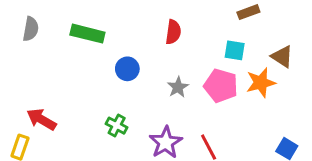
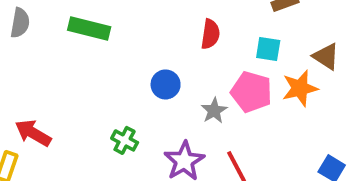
red semicircle: (173, 32) -> (210, 34), moved
blue circle: (127, 69) -> (166, 84), moved
gray star: (178, 87) -> (214, 111), moved

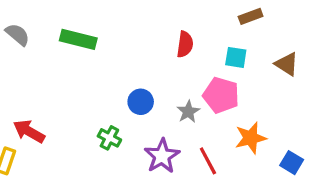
gray semicircle: (20, 23) -> (18, 34), turned -60
blue circle: (166, 84) -> (141, 102), moved
orange star: (300, 88) -> (251, 138), moved

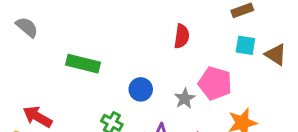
green rectangle: (78, 39) -> (83, 64), moved
cyan square: (236, 57) -> (245, 45), moved

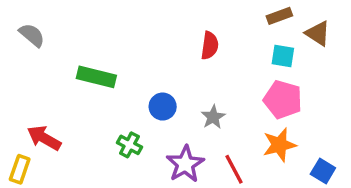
brown triangle: (276, 54) -> (318, 33), moved
pink pentagon: (215, 83) -> (283, 100), moved

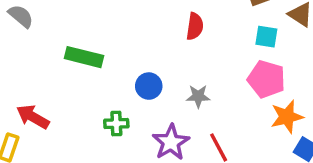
gray star: (213, 117) -> (198, 96), turned 30
green cross: (129, 145) -> (116, 124), turned -30
orange star: (279, 145) -> (287, 117), moved

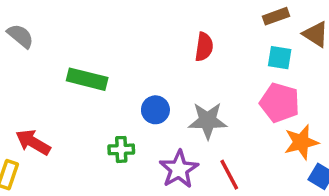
gray star: (198, 96) -> (208, 121), size x1.5

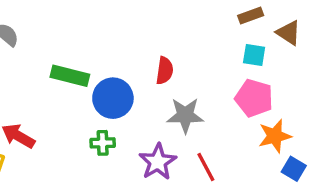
red semicircle: (204, 47) -> (165, 71), moved
blue circle: (155, 110) -> (113, 98), moved, size x1.5

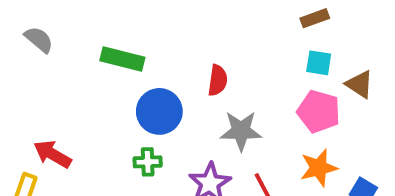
brown triangle: (289, 33) -> (359, 84), moved
green rectangle: (70, 76) -> (122, 59), moved
orange star: (275, 136) -> (319, 168), moved

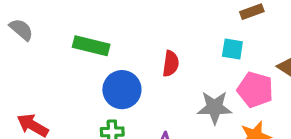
cyan square: (319, 63) -> (232, 49), moved
gray star: (241, 131) -> (215, 107), moved

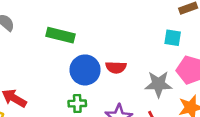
red semicircle: (171, 64) -> (116, 67), moved, turned 84

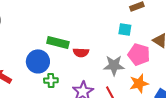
green rectangle: (61, 35) -> (58, 42), moved
blue circle: (85, 70) -> (38, 61), moved

